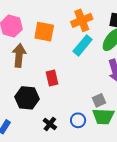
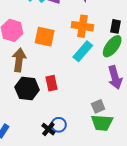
orange cross: (82, 20) -> (82, 26), turned 30
black hexagon: (27, 98) -> (27, 89), moved
blue circle: (78, 120) -> (59, 125), moved

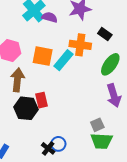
black rectangle: (116, 26) -> (105, 34), moved, turned -64
cyan rectangle: (83, 51) -> (63, 60), moved
red rectangle: (52, 83) -> (41, 100), moved

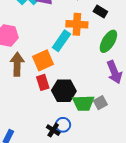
orange square: (43, 56) -> (43, 60), moved, turned -30
black hexagon: (26, 108) -> (64, 91), moved
green trapezoid: (102, 141) -> (83, 103), moved

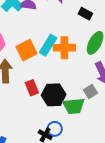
orange cross: (77, 24) -> (64, 48), moved
orange square: (43, 60) -> (26, 50), moved
gray square: (100, 103) -> (90, 91), moved

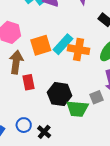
red rectangle: (32, 88) -> (28, 82), moved
blue circle: (55, 129) -> (24, 125), moved

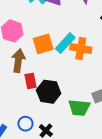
black hexagon: (60, 94) -> (49, 92), moved

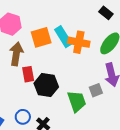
cyan rectangle: (65, 43) -> (63, 37), turned -75
green trapezoid: (79, 108) -> (77, 101), turned -115

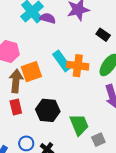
orange square: (41, 37) -> (31, 72), moved
red rectangle: (28, 74) -> (16, 107), moved
gray square: (96, 90) -> (98, 140), moved

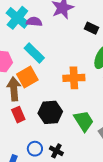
cyan rectangle: (62, 61) -> (34, 53), moved
orange cross: (78, 66) -> (74, 78), moved

